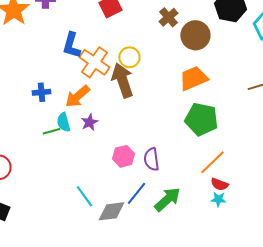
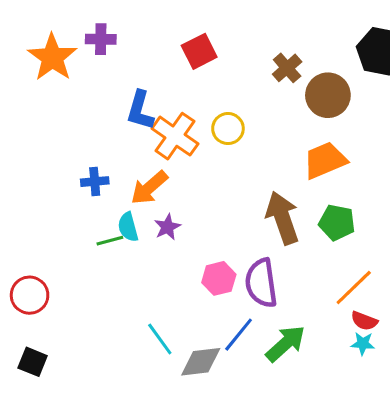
brown arrow: (122, 80) -> (282, 218), moved
green pentagon: (201, 119) -> (337, 222), size x0.7
purple semicircle: (151, 159) -> (261, 283), size x1.4

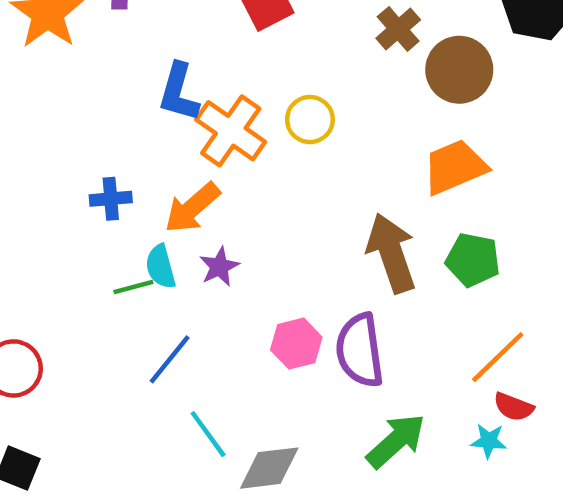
blue line: (239, 335) -> (170, 359), moved
cyan star: (363, 344) -> (489, 441), moved

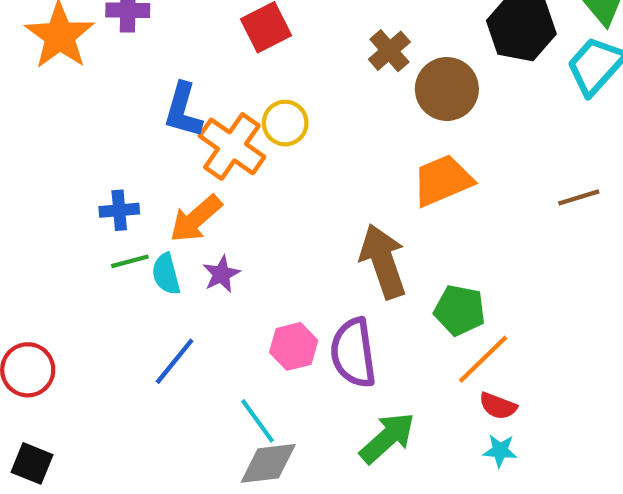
yellow circle: (310, 120) -> (285, 123), moved
green pentagon: (473, 260) -> (460, 310), moved
green line: (133, 287) -> (130, 261), moved
cyan line: (208, 434) -> (258, 421), moved
cyan star: (489, 441) -> (500, 451), moved

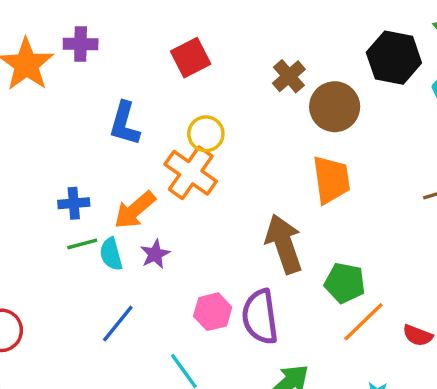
orange cross: (232, 146) -> (191, 173), moved
orange trapezoid: (443, 180) -> (331, 180), turned 105
red semicircle: (498, 406) -> (418, 335), moved

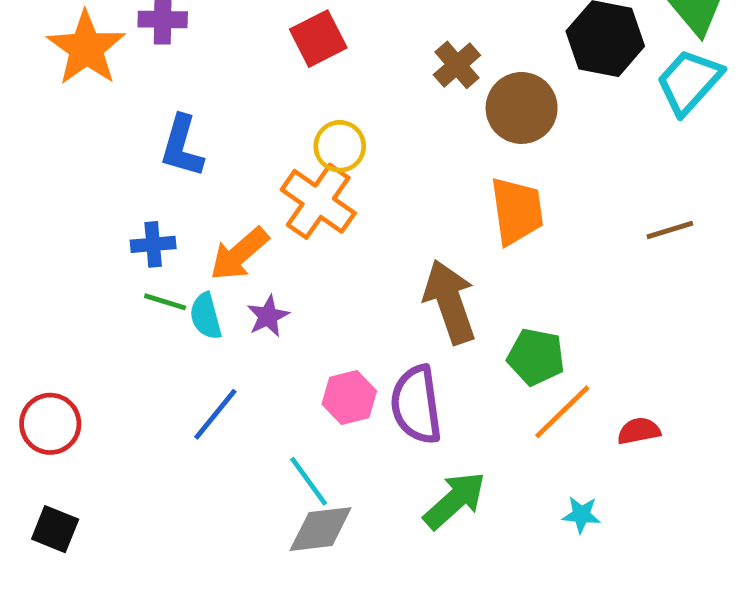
blue L-shape: (125, 124) -> (182, 146), moved
green line: (82, 244) -> (165, 302), turned 32
red semicircle: (418, 335) -> (639, 431), turned 148

